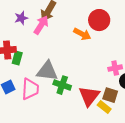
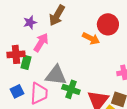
pink arrow: (41, 25) -> (41, 42), moved

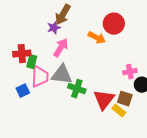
purple star: (30, 22) -> (54, 28), moved
pink arrow: (41, 42) -> (61, 48), moved
pink trapezoid: (39, 93) -> (40, 77), moved

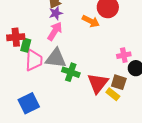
purple star: (54, 28) -> (56, 13), moved
blue square: (23, 91) -> (29, 103), moved, size x1.5

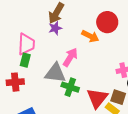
pink arrow: (55, 31) -> (70, 57), moved
red cross: (16, 37) -> (15, 82), moved
pink trapezoid: (34, 60) -> (26, 44), moved

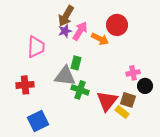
pink arrow: (70, 57) -> (80, 31), moved
green rectangle: (25, 60) -> (76, 63), moved

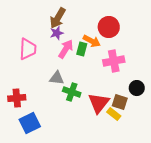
pink arrow: (80, 31) -> (66, 49), moved
green rectangle: (76, 63) -> (82, 49), moved
pink cross: (133, 73) -> (114, 61), moved, size x1.5
gray triangle: (65, 76) -> (57, 78), size x0.7
red cross: (25, 85) -> (17, 98), moved

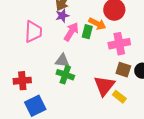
green cross: (72, 92) -> (65, 75), moved
brown square: (120, 102) -> (123, 70), moved

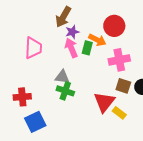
purple star: (62, 16) -> (72, 32), moved
pink arrow: (71, 32) -> (71, 48), turned -54

